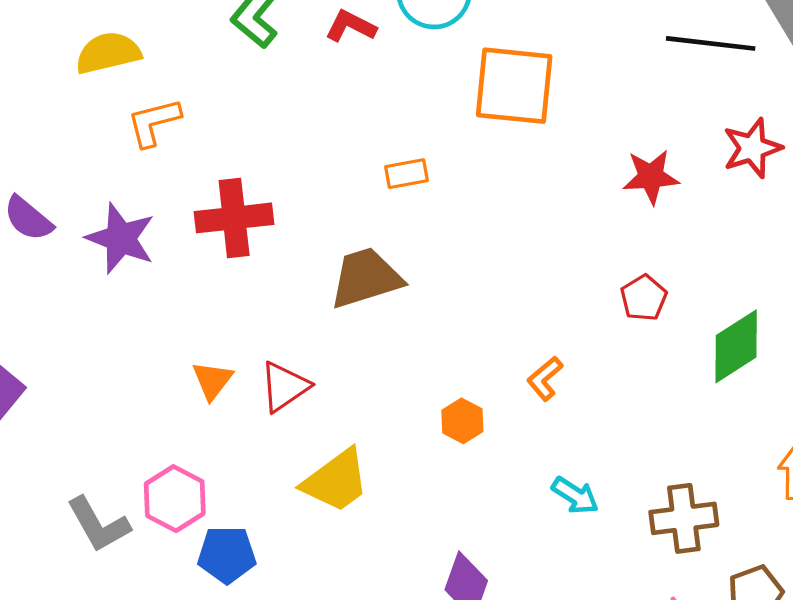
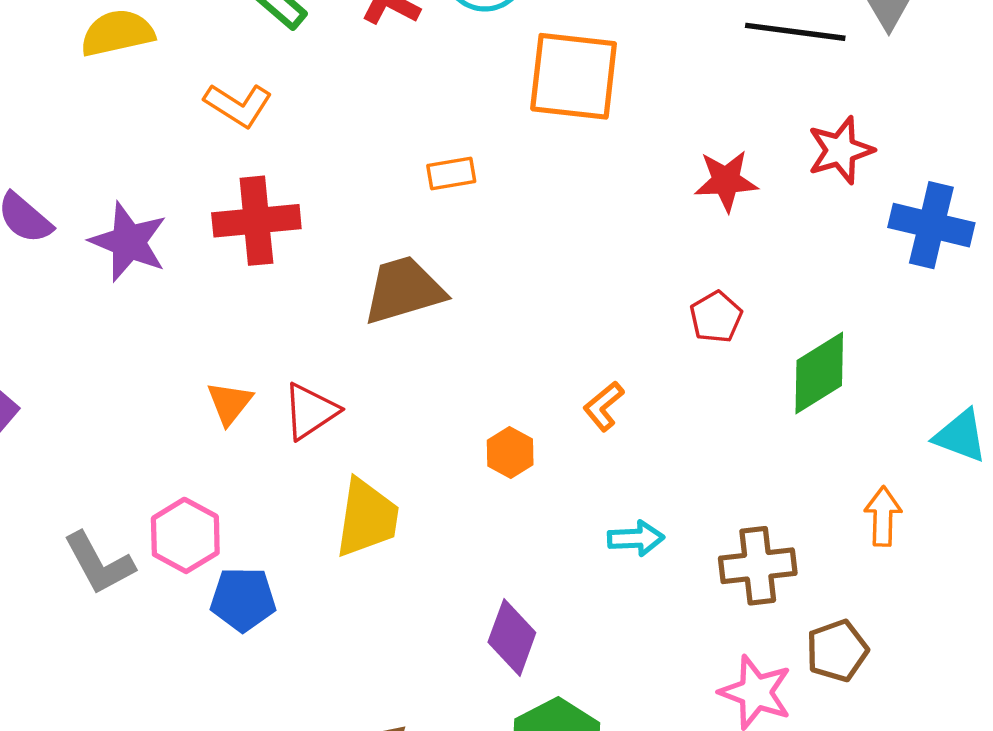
orange L-shape: (154, 122) -> (238, 105), moved, turned -134
yellow trapezoid: (336, 481) -> (367, 518), turned -46
cyan arrow: (575, 496) -> (636, 538), turned -36

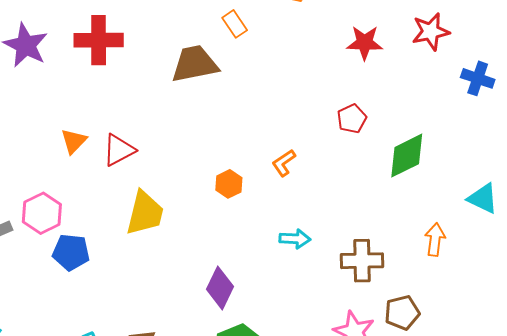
orange rectangle: (451, 173) -> (235, 24), moved, turned 60
blue cross: (931, 225) -> (478, 78), size x0.7
brown trapezoid: (404, 290) -> (195, 64), moved

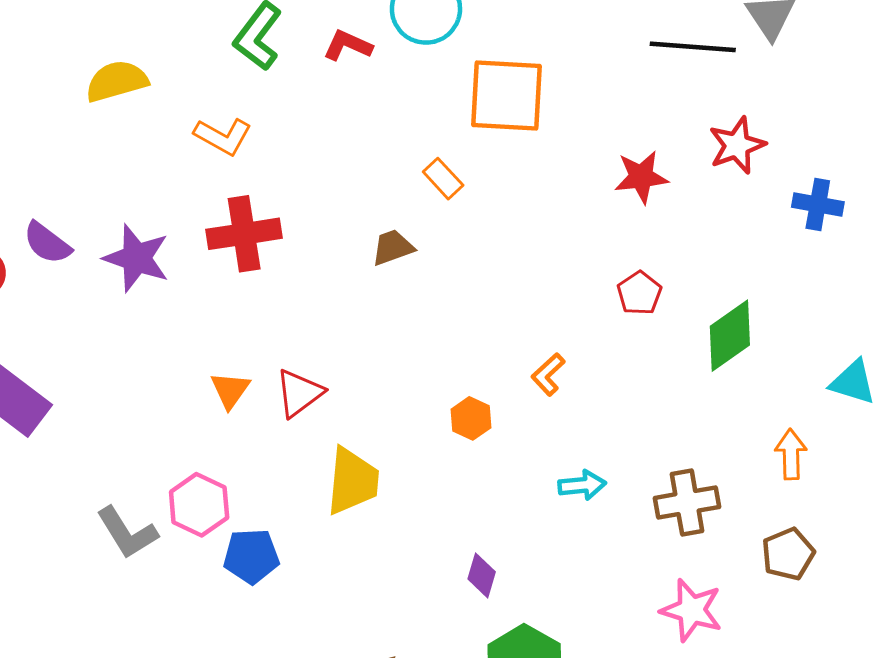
brown trapezoid: (195, 64) -> (393, 247), size x0.6
purple diamond: (220, 288) -> (482, 575), size x0.7
brown pentagon: (402, 313) -> (788, 554), moved

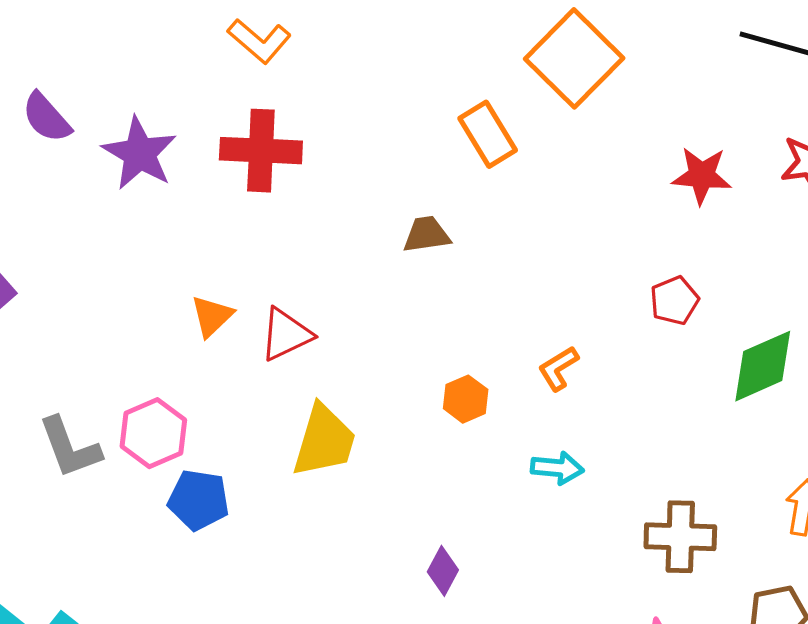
orange square: (506, 96) -> (574, 58), turned 30
orange rectangle: (443, 179) -> (488, 134), size x1.4
brown trapezoid: (393, 247) -> (427, 234), moved
cyan arrow: (582, 485) -> (557, 468), moved

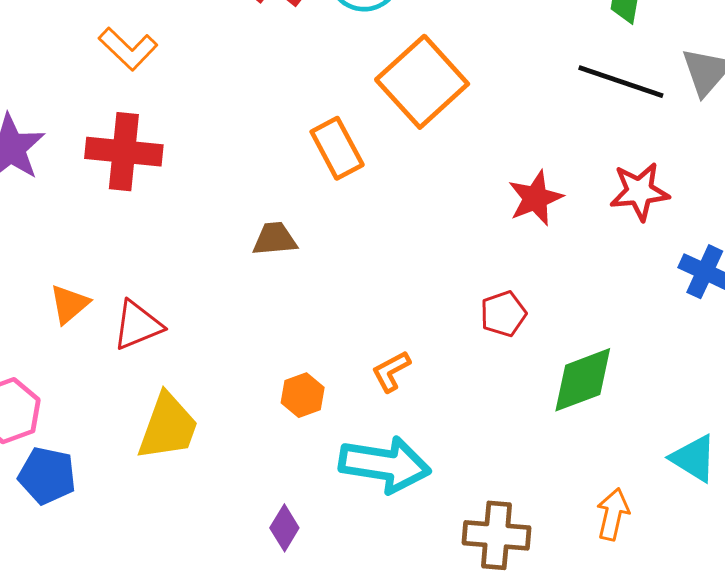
red star: (702, 176) -> (535, 198), turned -30
cyan arrow: (557, 468) -> (385, 465), size x1.8
purple diamond: (443, 571) -> (284, 528), moved

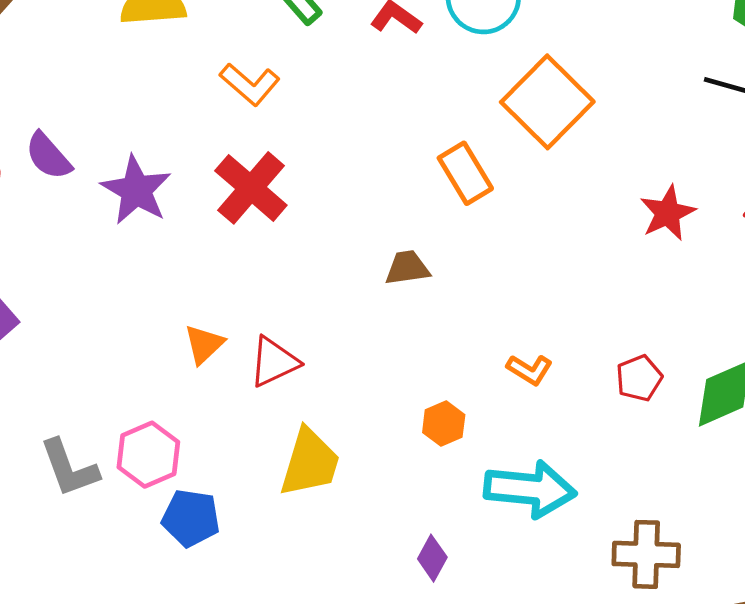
red cross: (124, 152) -> (251, 188), turned 38
red pentagon: (503, 314) -> (639, 378), moved
orange L-shape: (391, 371) -> (530, 370), moved, turned -117

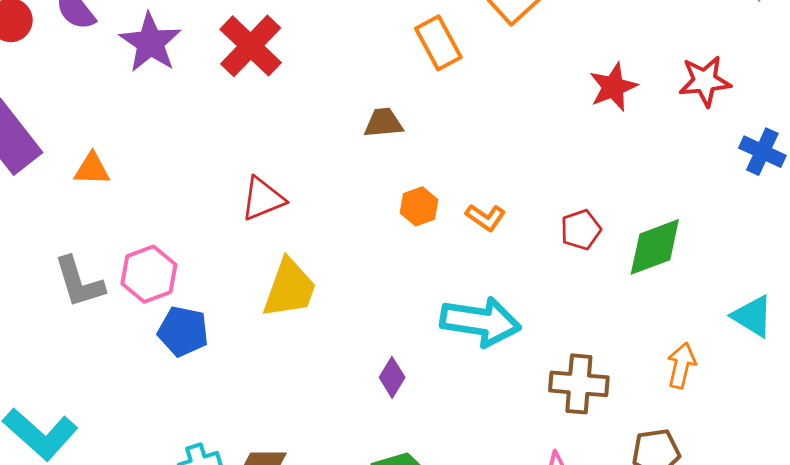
orange triangle: (204, 344) -> (92, 169), moved, turned 42
orange hexagon: (444, 424) -> (419, 206), moved

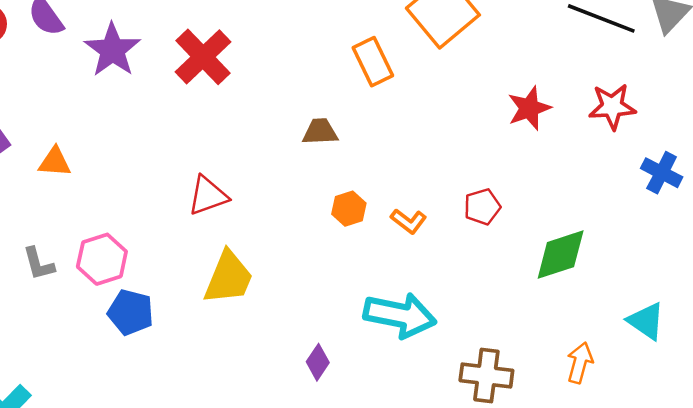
red pentagon: (581, 230) -> (482, 207), moved
gray L-shape: (79, 282) -> (39, 264), size x0.7

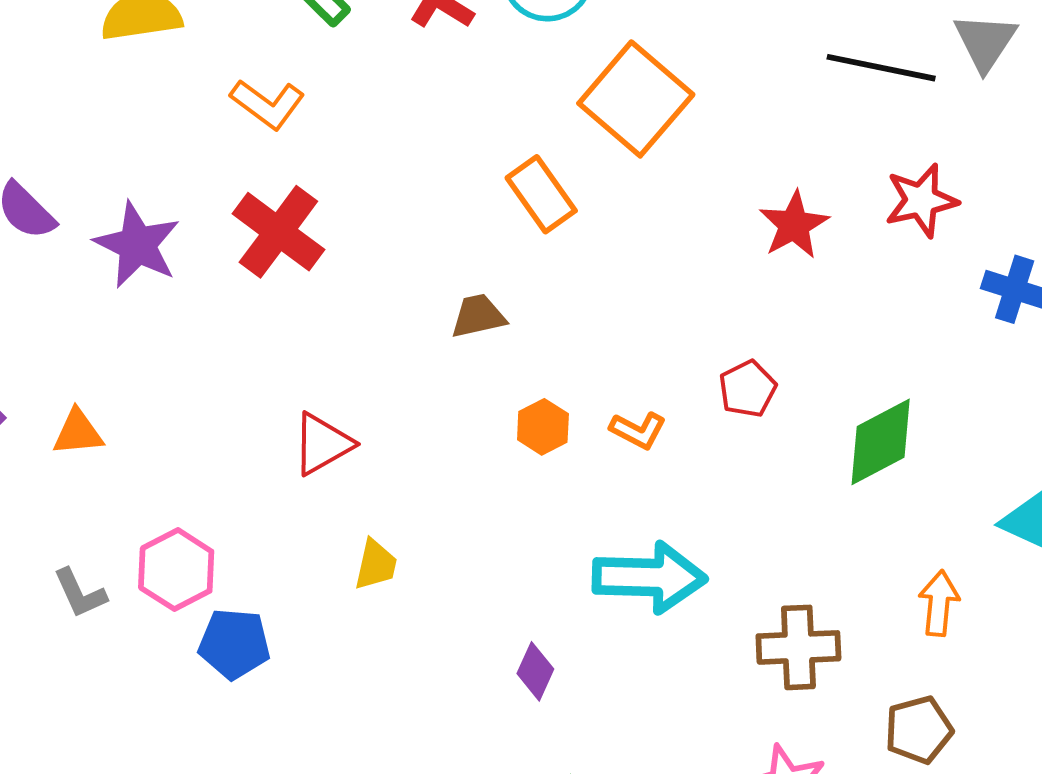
yellow trapezoid: (228, 278) -> (376, 565), size x0.6

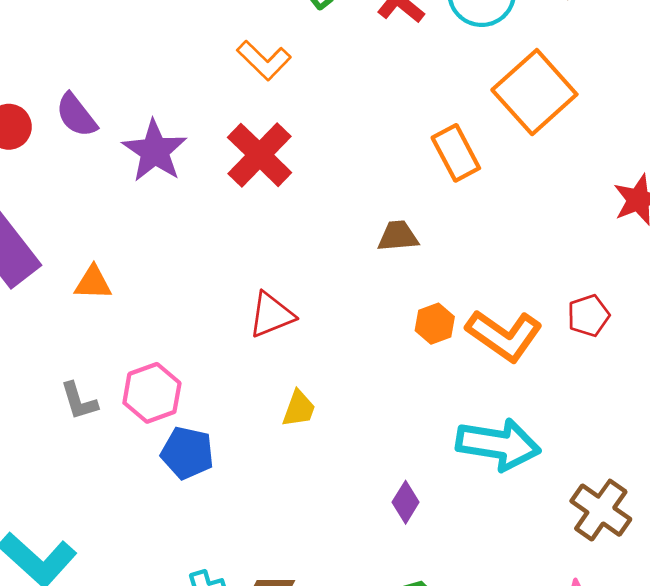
orange L-shape: (638, 430) -> (504, 335), size x1.8
brown cross: (798, 647) -> (601, 510), turned 30

